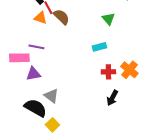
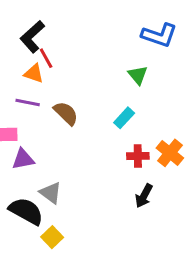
brown semicircle: (61, 17) -> (66, 113), moved
purple line: (36, 47) -> (28, 102), moved
cyan rectangle: (99, 47) -> (124, 118), turned -32

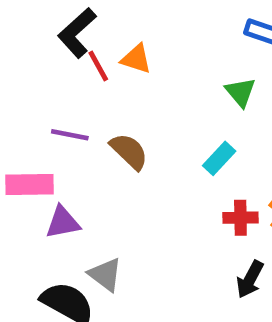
orange triangle: (34, 73) -> (136, 59), moved

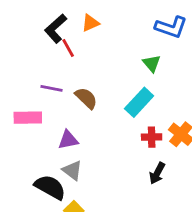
orange triangle: (136, 59) -> (90, 23), moved, turned -42
cyan rectangle: (219, 158) -> (139, 102), size x1.5
purple triangle: (63, 222) -> (68, 140), moved

